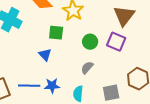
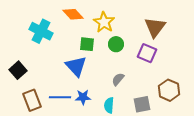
green circle: (90, 42) -> (116, 44), moved
blue triangle: (45, 55) -> (76, 66), size x1.6

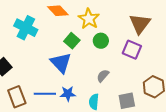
green square: (87, 44) -> (72, 41), turned 35

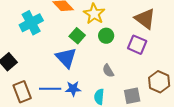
brown triangle: (140, 24) -> (145, 19), turned -30
cyan cross: (26, 28) -> (31, 23), turned 35
gray semicircle: (103, 76) -> (108, 71), turned -72

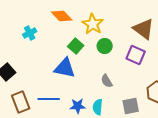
cyan cross: (31, 23) -> (30, 33), size x0.6
blue triangle: (66, 58) -> (65, 68), turned -35
blue star: (73, 89) -> (78, 106), moved

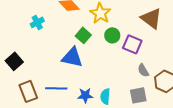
purple square: (136, 55) -> (132, 44), moved
gray semicircle: (107, 81) -> (143, 70), moved

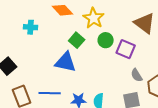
cyan cross: (37, 22) -> (31, 27), turned 32

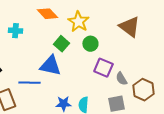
purple square: (126, 49) -> (103, 68), moved
blue line: (50, 93) -> (29, 83), moved

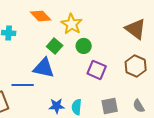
brown triangle: (129, 27) -> (136, 29), moved
gray semicircle: (121, 79) -> (139, 106), moved
brown hexagon: (143, 90) -> (136, 66), moved

